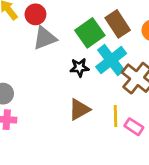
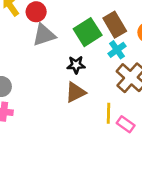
cyan cross: (111, 60) -> (117, 50), moved, size x0.6
brown triangle: (79, 110) -> (75, 92), moved

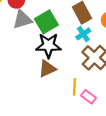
green square: (88, 32) -> (46, 22), moved
black star: (76, 65) -> (48, 45), size x1.6

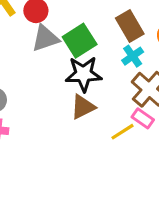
yellow line: (74, 87) -> (122, 132), turned 56
pink rectangle: (89, 97) -> (143, 118), moved

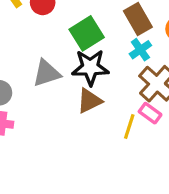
gray triangle: (45, 38) -> (47, 73), moved
yellow line: (122, 132) -> (129, 126), turned -40

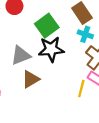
cyan cross: (140, 50) -> (85, 34), turned -32
brown triangle: (89, 101) -> (31, 79), moved

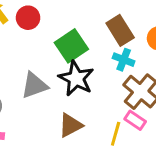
black star: (51, 49) -> (76, 78), turned 30
brown triangle: (31, 79) -> (71, 125), moved

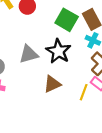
green square: (71, 46) -> (67, 20), moved, turned -30

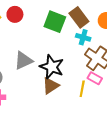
black star: (58, 51) -> (52, 67), moved

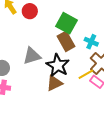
brown rectangle: (79, 17) -> (66, 41), moved
yellow line: (82, 89) -> (86, 74), moved, turned 42

